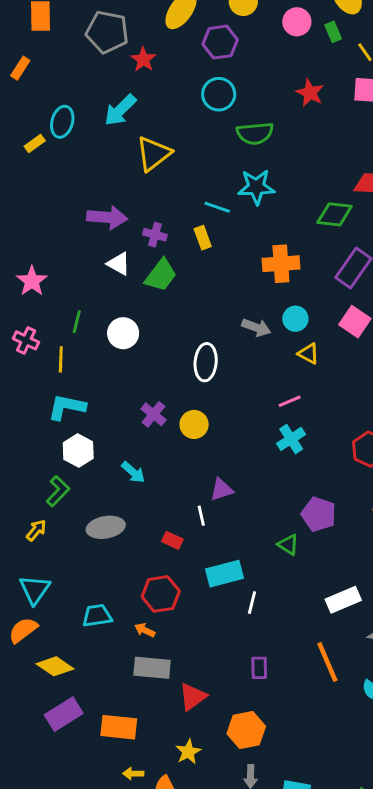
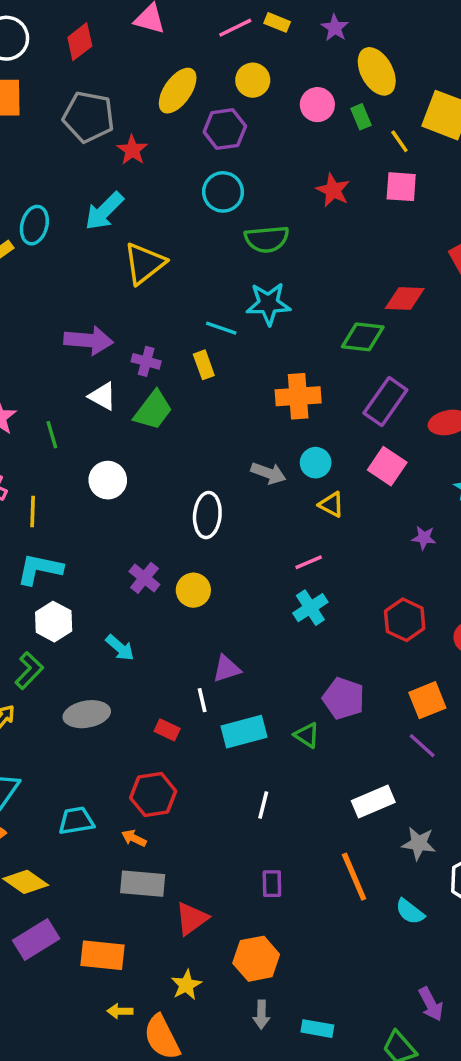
green line: (77, 322) -> (52, 435), moved, turned -30
cyan rectangle: (224, 574) -> (244, 732), moved

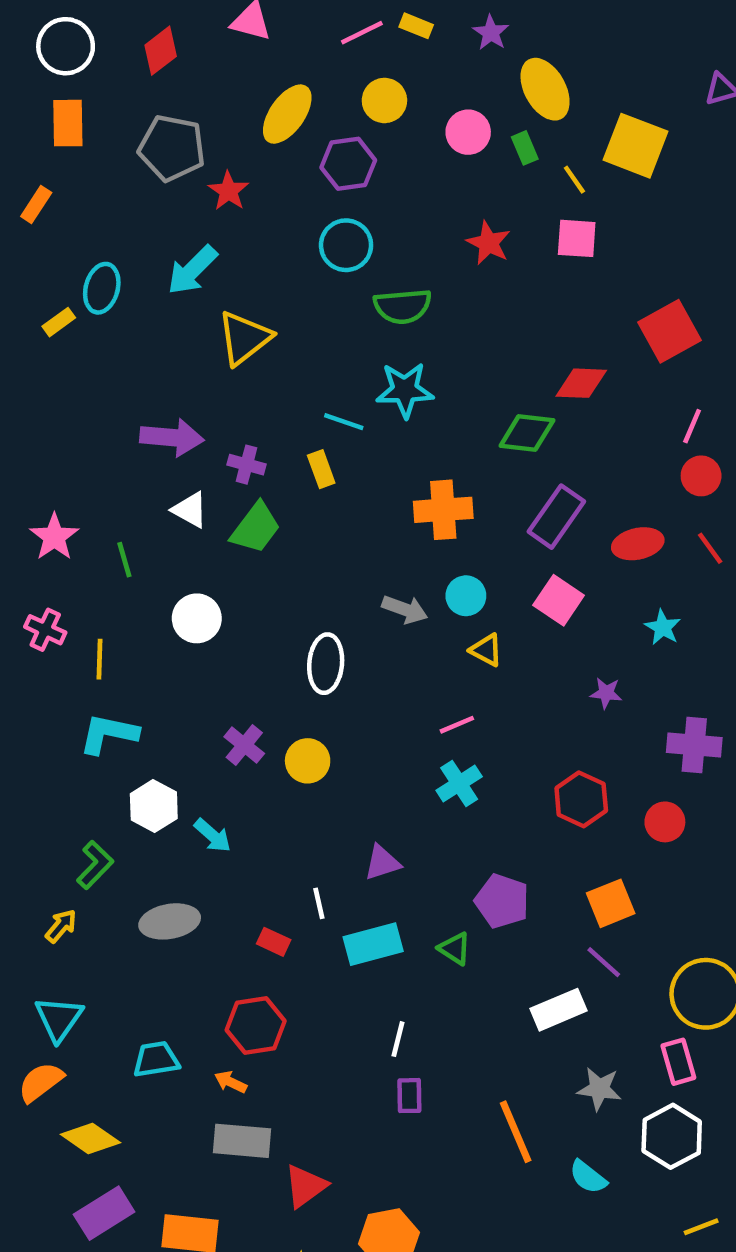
white hexagon: (54, 622) -> (154, 806), moved
purple triangle: (227, 669) -> (382, 863), moved
white rectangle: (373, 802) -> (559, 1010), moved
purple rectangle: (272, 884) -> (409, 1096), moved

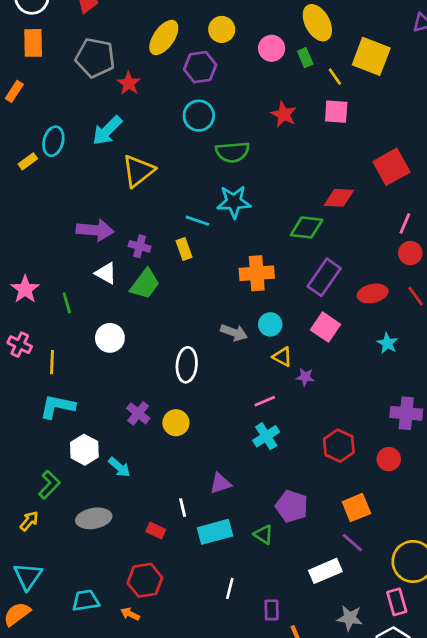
purple star: (606, 693) -> (305, 377), moved
purple rectangle: (409, 1096) -> (272, 610), moved

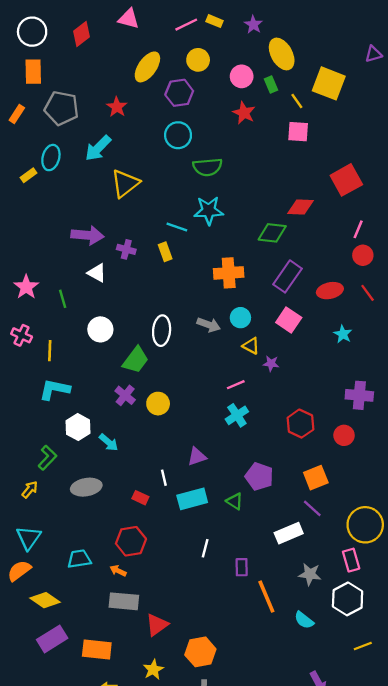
gray pentagon: (95, 58) -> (62, 108), moved
red star: (284, 114) -> (244, 113), moved
green trapezoid: (145, 284) -> (136, 360), moved
white ellipse: (187, 365) -> (162, 331), moved

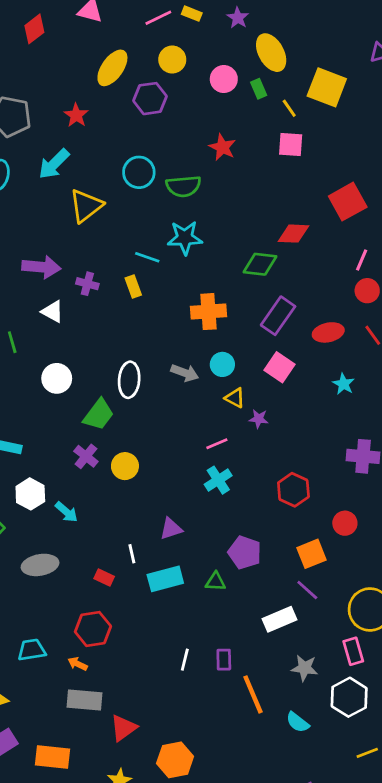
red star: (244, 113) -> (222, 147), moved
cyan circle: (178, 135) -> (139, 172), moved
red circle: (344, 435) -> (345, 523), moved
green triangle: (235, 501) -> (215, 582), turned -30
white line: (205, 548) -> (185, 660), moved

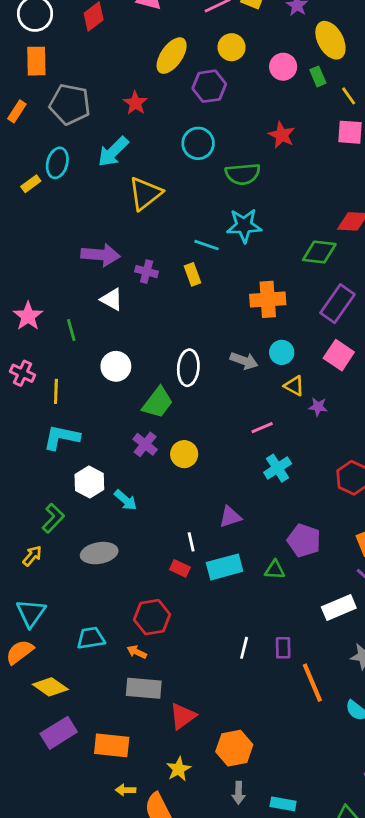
cyan circle: (139, 172) -> (198, 143), moved
pink line: (217, 444) -> (262, 428), moved
red rectangle: (104, 577) -> (180, 568), moved

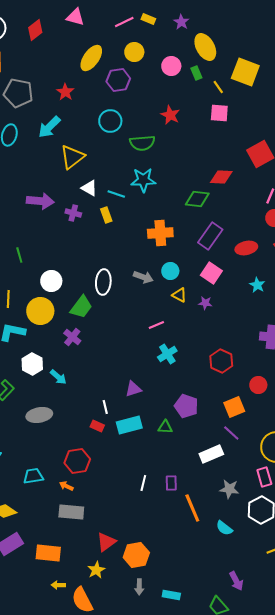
white triangle: (112, 299) -> (89, 188), moved
purple star: (318, 407) -> (205, 303), moved
yellow circle: (184, 454) -> (40, 311), moved, size x1.4
red triangle: (183, 716) -> (106, 542), moved

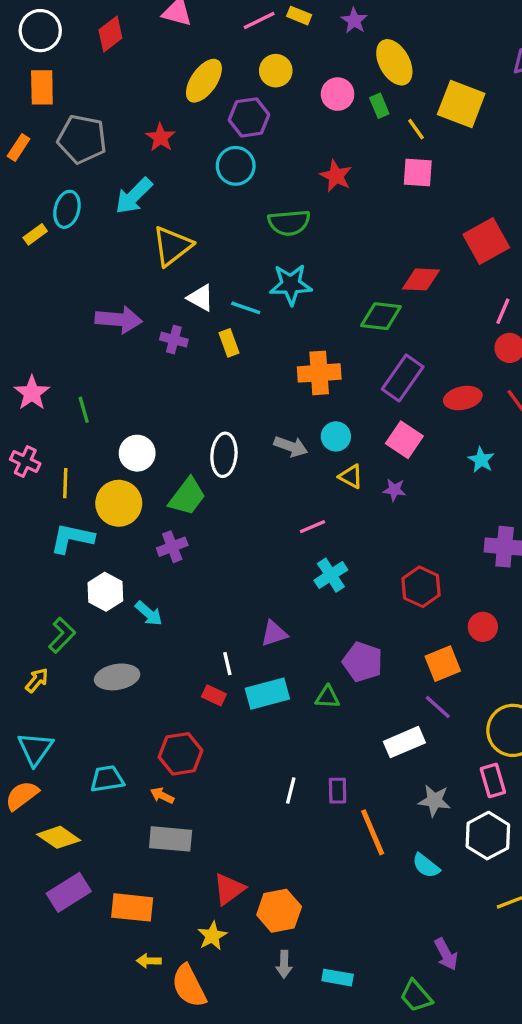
cyan circle: (110, 121) -> (236, 166), moved
purple cross: (72, 337) -> (172, 547), turned 30

